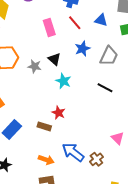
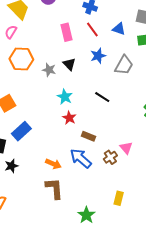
cyan star: (63, 81) -> (65, 97), moved
black line: (105, 88) -> (102, 97), moved
brown rectangle: (44, 126) -> (89, 136), moved
brown cross: (96, 159) -> (110, 157), moved

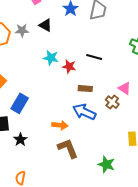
gray star: (49, 70) -> (22, 30), moved
black line: (102, 97) -> (94, 57), moved
red star: (69, 118) -> (69, 66), moved

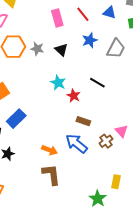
black line: (94, 57) -> (97, 83), moved
green star: (106, 164) -> (98, 199), moved

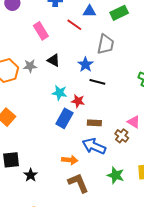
red line: (83, 14) -> (74, 25), moved
blue star: (90, 40) -> (85, 65), moved
blue rectangle: (16, 119) -> (64, 118), moved
green star: (98, 199) -> (116, 175), moved

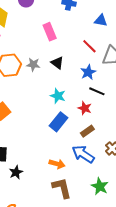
red line: (74, 25) -> (89, 46), moved
red star: (78, 101) -> (85, 108), moved
brown rectangle: (94, 123) -> (87, 131), turned -48

